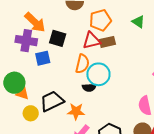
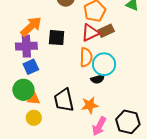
orange arrow: (35, 22) -> (31, 26), turned -75
blue square: (43, 58) -> (31, 67), moved
black trapezoid: (52, 101) -> (64, 100), turned -65
yellow circle: (31, 113) -> (34, 118), moved

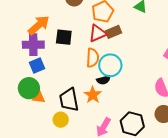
orange star: (90, 105) -> (93, 95), moved, turned -30
yellow circle: (34, 118) -> (61, 120), moved

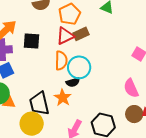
yellow circle: (61, 120) -> (32, 124), size x1.5

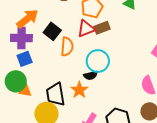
black square: (32, 41) -> (52, 31), turned 30
orange semicircle: (61, 61) -> (67, 47), moved

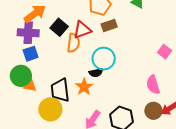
red triangle: (86, 29) -> (82, 30), moved

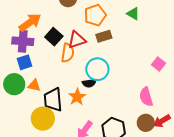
orange triangle: (30, 86) -> (34, 85), moved

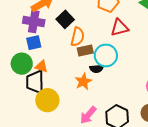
brown rectangle: (104, 36) -> (85, 51), moved
red triangle: (77, 40) -> (120, 28), moved
black trapezoid: (53, 100) -> (35, 82), moved

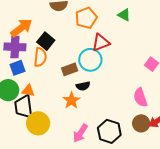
orange semicircle: (77, 37) -> (40, 57), moved
cyan circle: (106, 55) -> (90, 60), moved

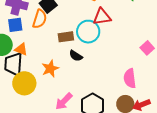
black semicircle: (83, 86) -> (76, 56), turned 32
orange star: (71, 100) -> (50, 69), moved

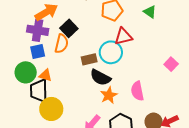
black semicircle: (76, 56) -> (100, 77), size x1.5
orange star: (50, 69) -> (109, 95), moved
pink semicircle: (130, 78) -> (137, 91), moved

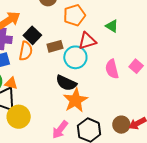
green triangle: (150, 12) -> (112, 26), moved
brown rectangle: (89, 59) -> (55, 46), moved
pink semicircle: (137, 91) -> (112, 69), moved
orange star: (109, 95) -> (75, 100), size x1.4

